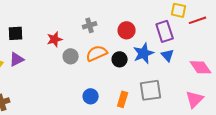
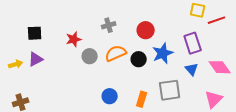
purple rectangle: (165, 31) -> (193, 43), moved
blue triangle: (168, 55) -> (192, 69), moved

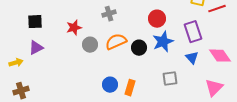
red circle: (146, 30) -> (157, 19), moved
yellow arrow: (16, 64) -> (16, 63), moved
gray square: (170, 90) -> (170, 79), size x0.7
orange rectangle: (142, 99) -> (130, 88), moved

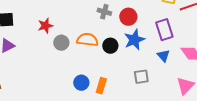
gray cross: (109, 14) -> (104, 12), moved, turned 32
orange semicircle: (116, 42) -> (87, 40), turned 30

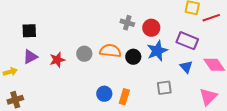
red star: (45, 26) -> (57, 60), moved
purple rectangle: (164, 30) -> (187, 41), turned -50

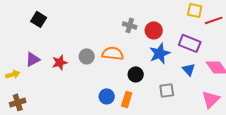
black square: (29, 31) -> (39, 19), moved, turned 35
black circle: (133, 57) -> (136, 74), moved

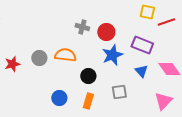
orange rectangle: (127, 99) -> (88, 101), moved

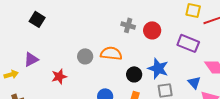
blue star: (112, 55) -> (158, 68), moved, turned -30
red star: (12, 64) -> (59, 76), moved
blue triangle: (141, 71) -> (194, 82), moved

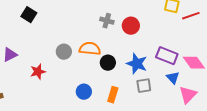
black square: (37, 19) -> (29, 15), moved
purple rectangle: (188, 43) -> (167, 56), moved
black circle: (134, 74) -> (108, 63), moved

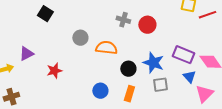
gray circle: (64, 52) -> (80, 38), moved
black circle: (108, 63) -> (128, 69), moved

